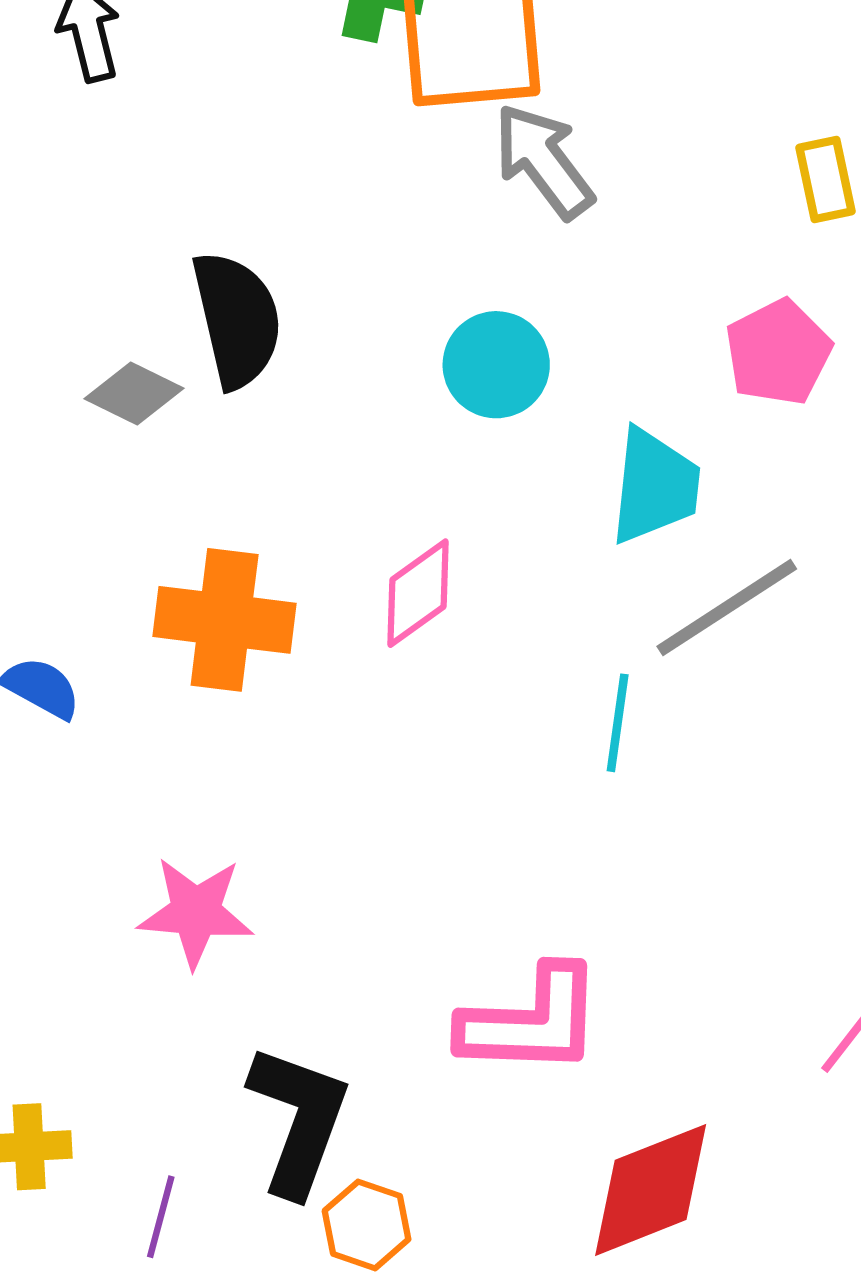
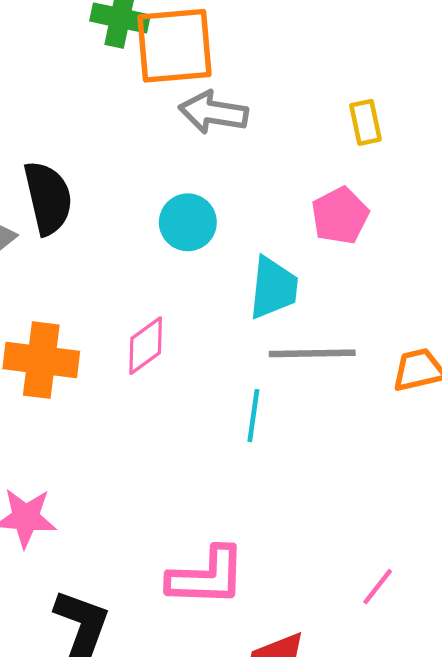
gray arrow: (544, 161) -> (213, 112), turned -44
gray line: (727, 608) -> (312, 353), turned 32

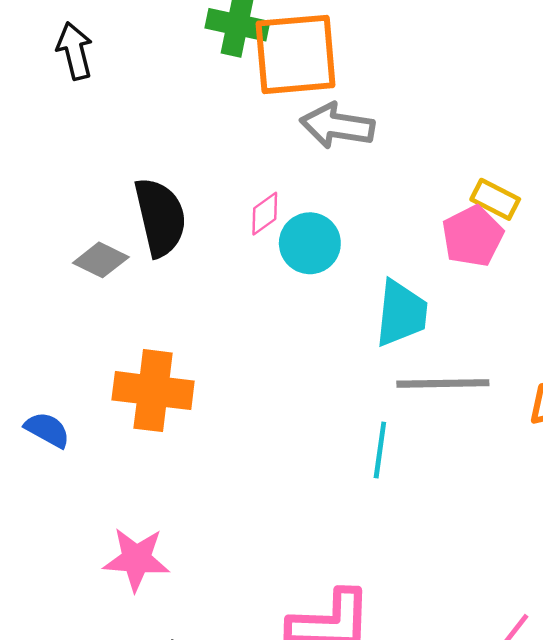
yellow rectangle: (366, 122) -> (495, 199), moved, turned -51
pink diamond: (146, 346) -> (265, 214), moved, size x0.7

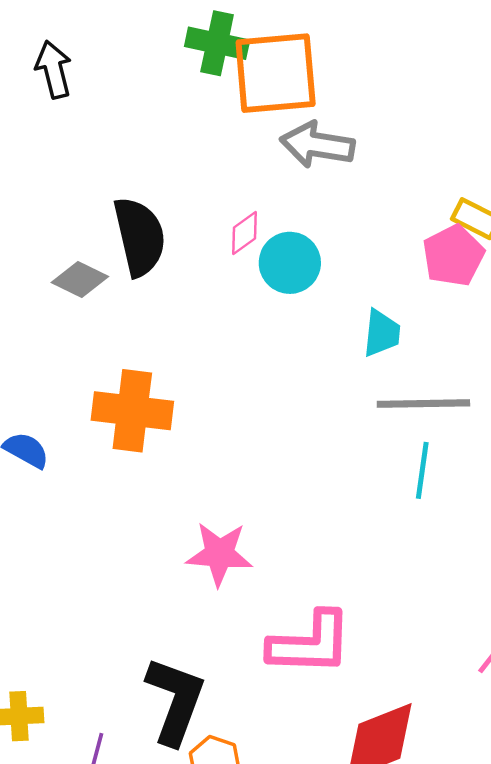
cyan trapezoid: (401, 313) -> (382, 333), size x0.7
cyan line: (380, 450) -> (422, 470), moved
pink star: (136, 559) -> (219, 554), moved

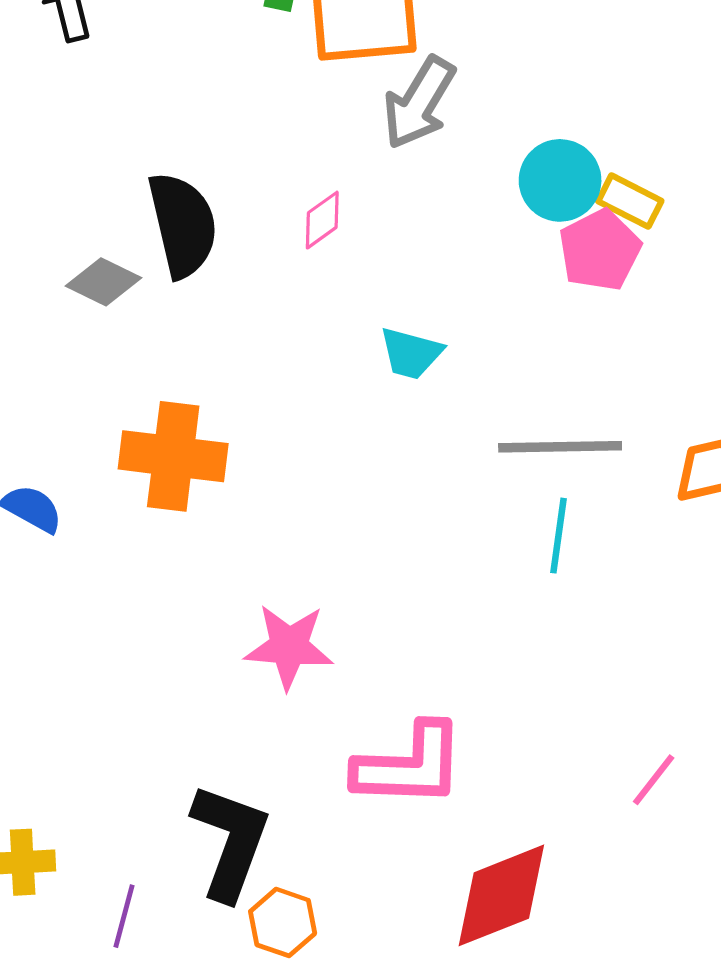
gray arrow: (317, 145) -> (419, 103), turned -68
cyan circle: (290, 263) -> (560, 180), moved
cyan trapezoid: (382, 333) -> (411, 353), moved, turned 99

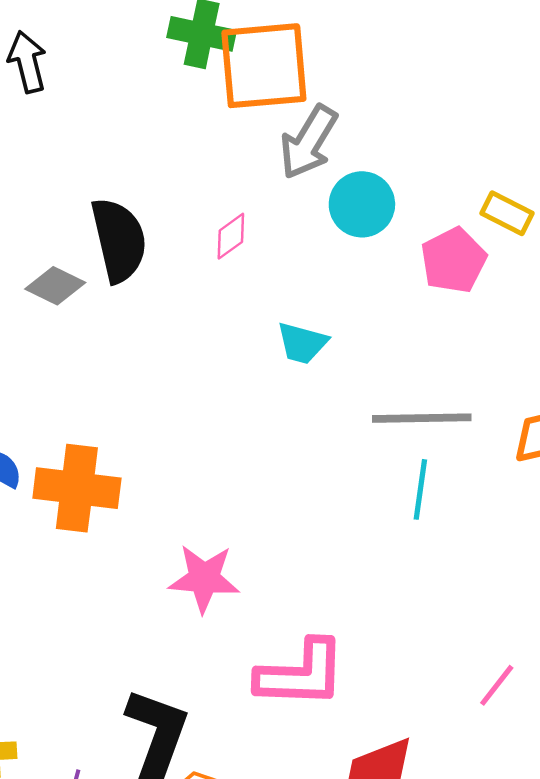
cyan circle: (560, 180) -> (362, 204), moved
yellow rectangle: (630, 201) -> (507, 213), moved
orange cross: (173, 456) -> (77, 488), moved

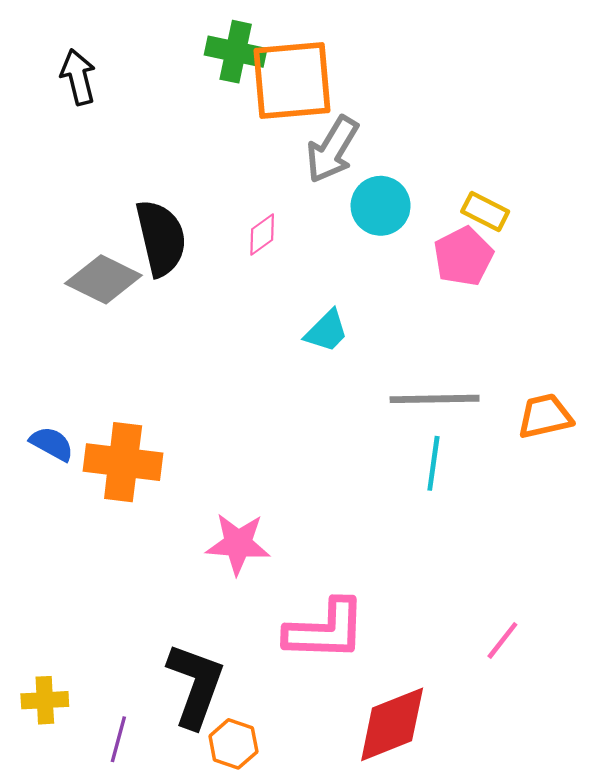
yellow rectangle: (507, 213) -> (485, 212), moved
gray diamond: (55, 286) -> (103, 279), size x1.4
cyan trapezoid: (302, 343) -> (327, 331), turned -60

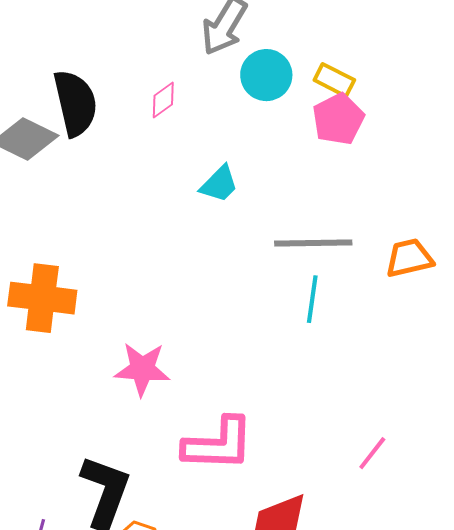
yellow rectangle: (485, 212) -> (334, 80), moved

